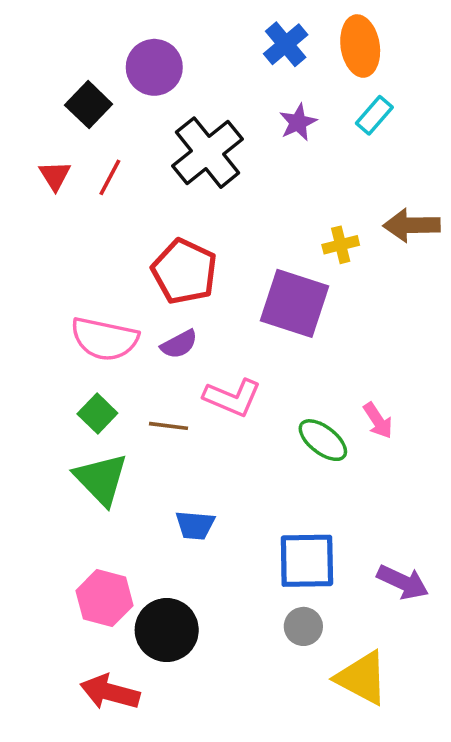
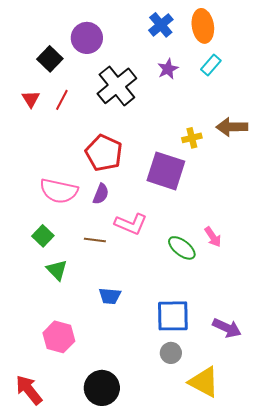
purple semicircle: (179, 344) -> (101, 194), turned -40
green square: (97, 413) -> (43, 236), moved
green triangle: (101, 479) -> (57, 270), size x0.7
black circle: (167, 630) -> (102, 388), moved
red arrow: (110, 692) -> (29, 390), moved, turned 36

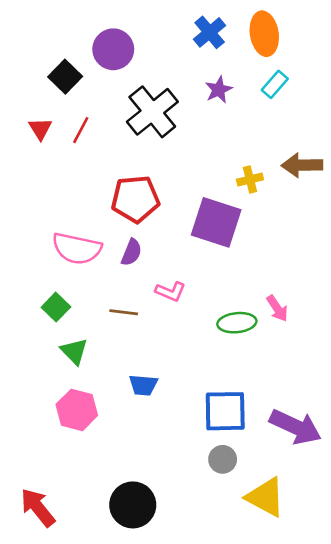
red pentagon: (104, 153) -> (135, 199), turned -30
pink L-shape: (131, 224) -> (171, 291), size x0.7
green ellipse: (182, 248) -> (237, 323), turned -44
purple arrow: (227, 328) -> (295, 427), size x1.4
pink hexagon: (59, 337) -> (77, 410), moved

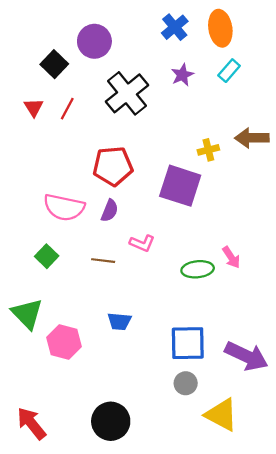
green triangle: (74, 351) -> (27, 314), moved, size x1.4

